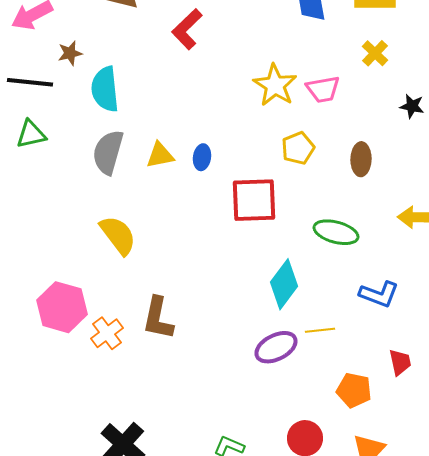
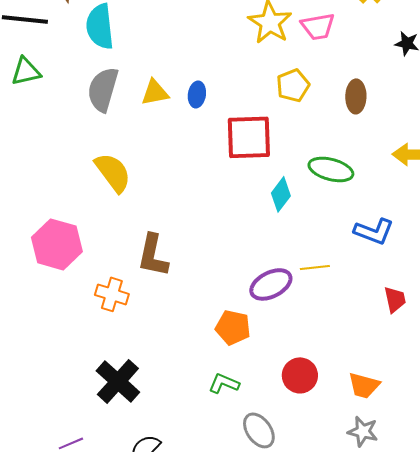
cyan diamond: (284, 284) -> (281, 194), moved, size x0.7
orange cross: (107, 333) -> (112, 294), moved, turned -36
orange pentagon: (354, 390) -> (233, 327), moved

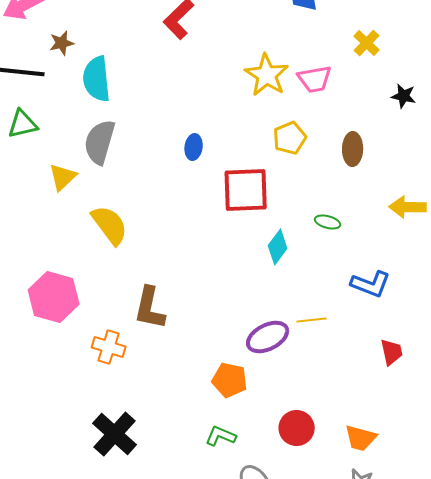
yellow triangle: (155, 92) -> (63, 177), moved, turned -32
green ellipse: (331, 169) -> (328, 222), size x0.6

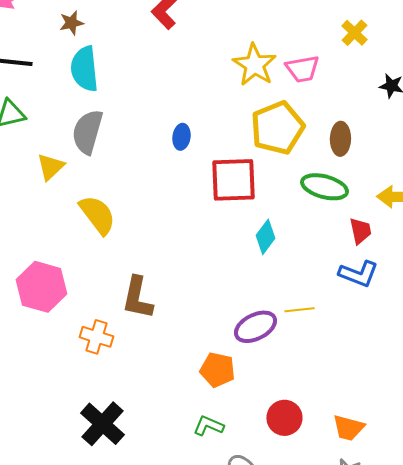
brown star: (62, 43) -> (71, 23), moved
yellow pentagon: (290, 138) -> (277, 128), size x1.6
green ellipse: (328, 222) -> (324, 187), moved, size x1.8
red trapezoid: (392, 352) -> (360, 231), moved

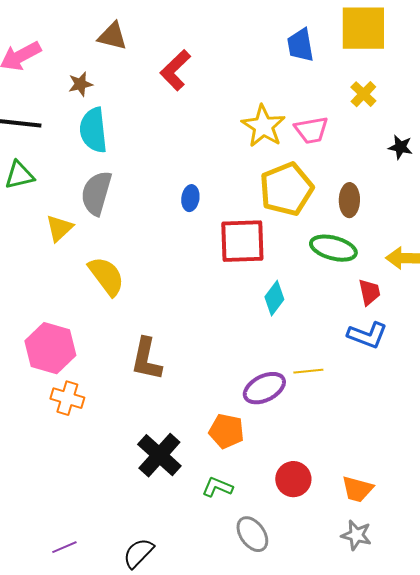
orange cross: (96, 337) -> (67, 398), moved
black cross: (102, 424) -> (159, 455), moved

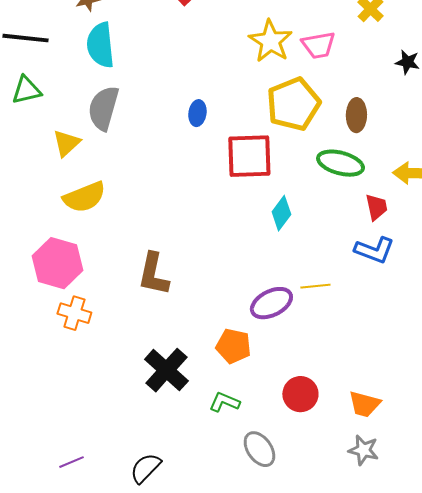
yellow semicircle: (106, 276) -> (84, 197), moved, turned 105

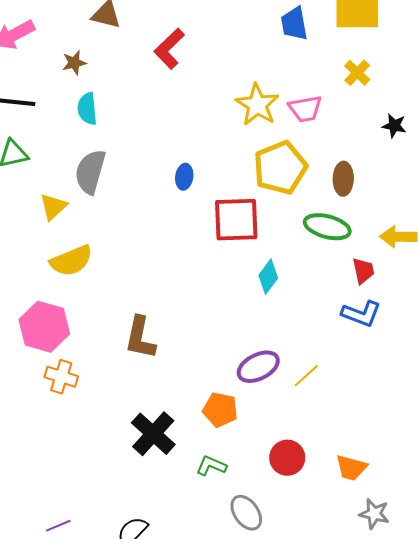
cyan semicircle: (100, 45) -> (87, 109), size x0.7
yellow line: (315, 286) -> (306, 376), moved, turned -36
gray star: (363, 450) -> (374, 514), moved

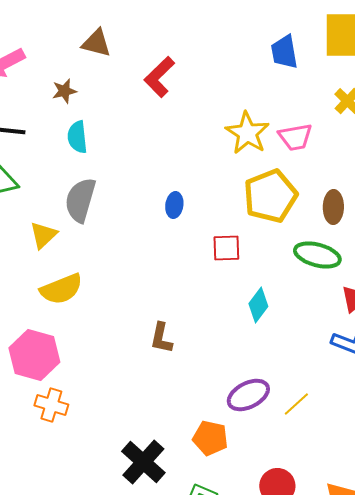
red square: (236, 220) -> (226, 248), size x0.6
brown L-shape: (140, 338) -> (161, 338), moved, size x0.7

